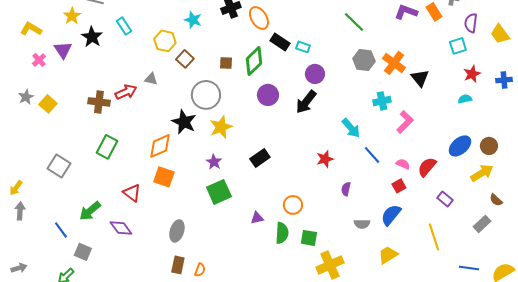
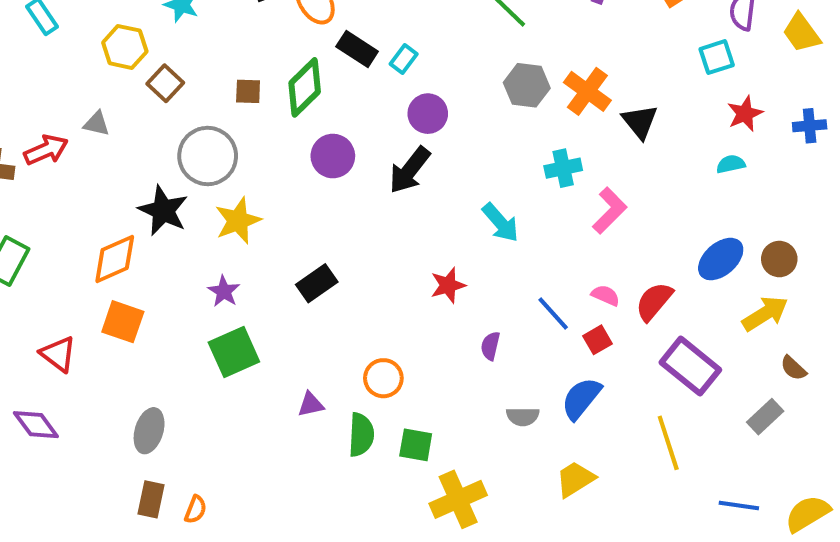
cyan rectangle: (303, 47) -> (404, 59), turned -72
blue line: (372, 155) -> (553, 314), moved
purple rectangle: (445, 199) -> (690, 366), size x1.8

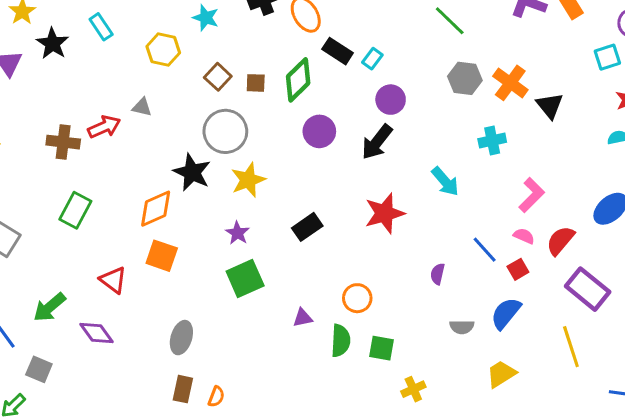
brown square: (165, 83) -> (218, 77), moved
pink L-shape: (610, 211) -> (532, 195), moved
red star: (448, 285) -> (385, 213), moved, size x1.5
yellow cross: (458, 499) -> (413, 389), size x0.6

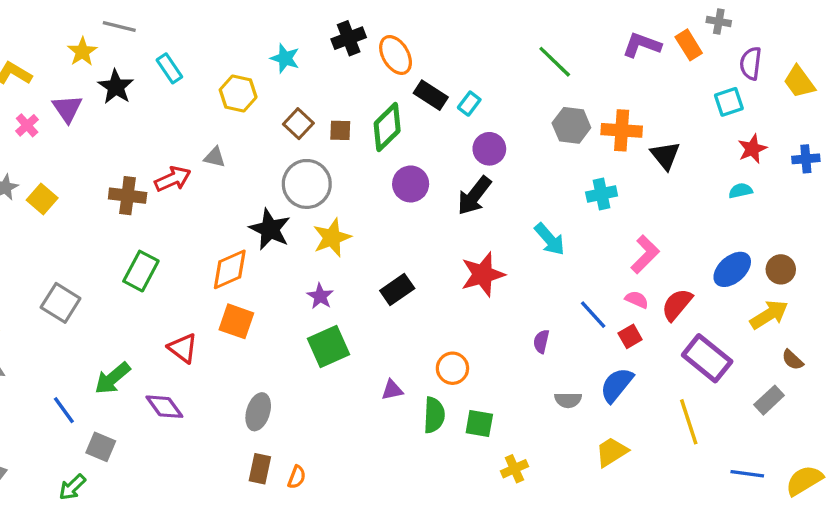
orange cross: (510, 83) -> (622, 130), turned -32

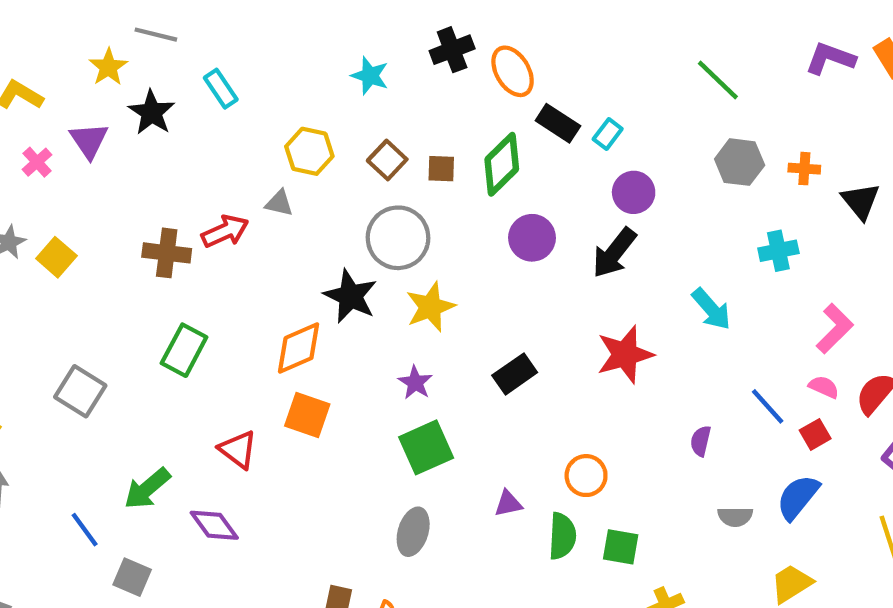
yellow hexagon: (238, 94) -> (309, 151), moved
orange cross: (622, 130) -> (804, 169), size x0.6
gray ellipse: (258, 412) -> (413, 532), moved

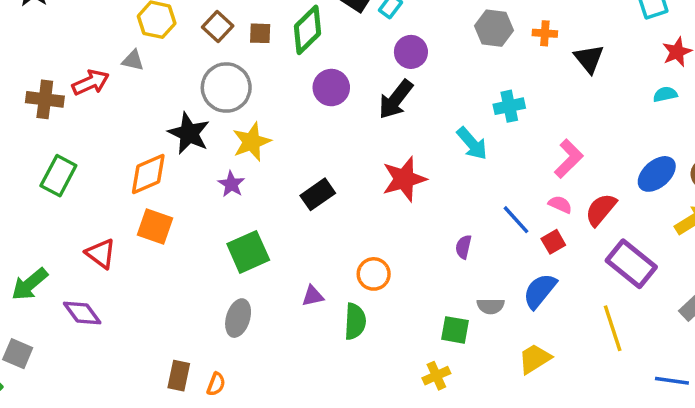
cyan cross: (778, 251) -> (509, 106), moved
purple star: (415, 383) -> (231, 184), moved
green square: (621, 547) -> (455, 330), moved

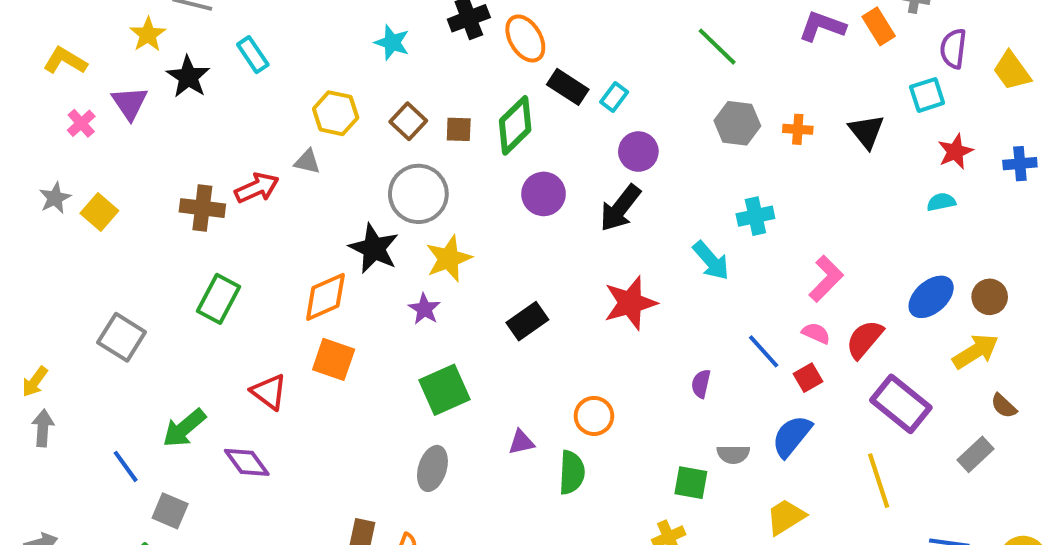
black triangle: (589, 59) -> (866, 131), moved

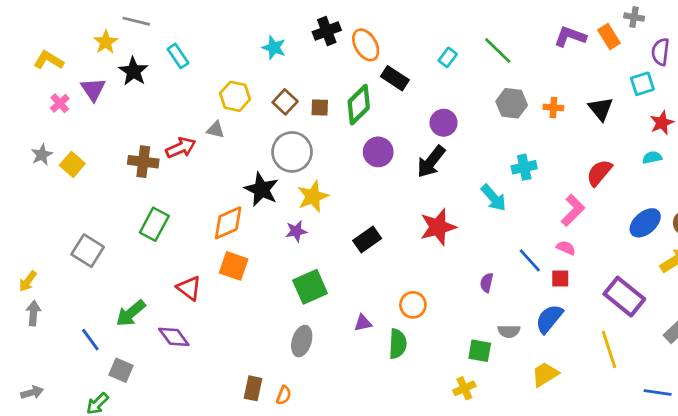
cyan rectangle: (614, 97) -> (448, 57), moved
purple star: (424, 309) -> (296, 231), turned 30
red semicircle: (864, 339) -> (599, 173), moved
red square: (808, 378) -> (560, 278), turned 30

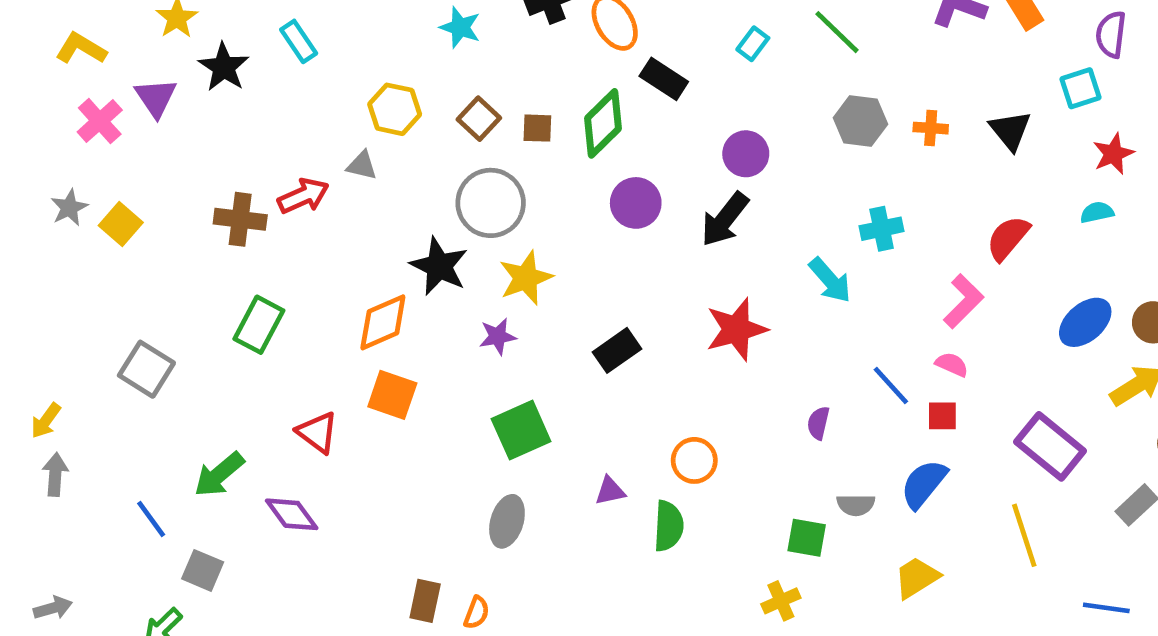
pink cross: (60, 103) -> (100, 121), size x1.4

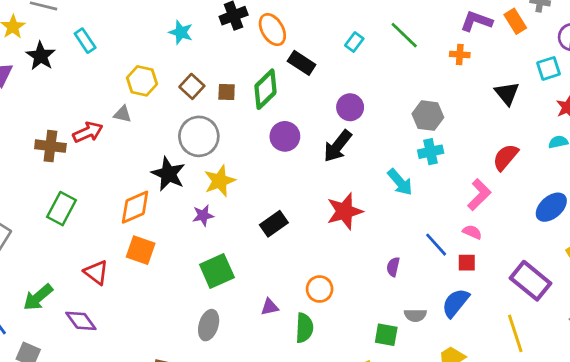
gray hexagon: (860, 121) -> (428, 116), moved
orange cross: (931, 128) -> (460, 55), moved

